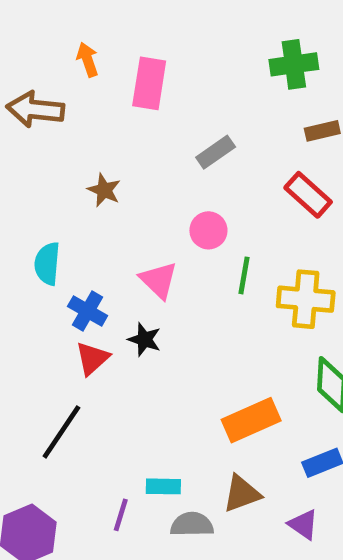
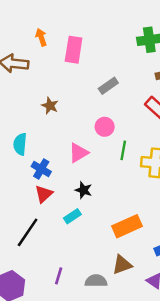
pink triangle: (159, 280) -> (79, 153), turned 45
black star: (144, 339) -> (83, 190), moved
cyan rectangle: (163, 486) -> (72, 216), moved, turned -35

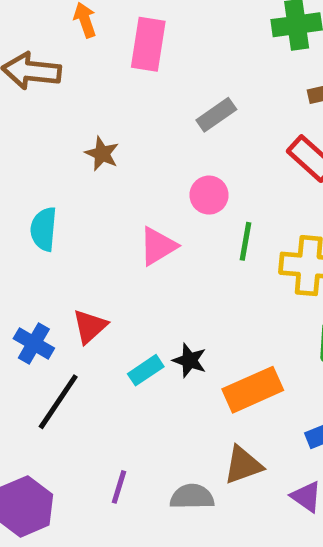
blue cross: (41, 169) -> (34, 343), moved
black star: (83, 190) -> (190, 360), moved

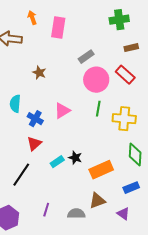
pink circle: (209, 195) -> (96, 80), moved, size x1.6
blue cross: (34, 343) -> (35, 119), moved

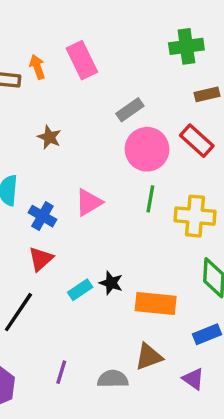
orange arrow: (32, 18) -> (37, 67), moved
pink rectangle: (58, 28) -> (82, 60), turned -35
orange rectangle: (101, 170) -> (156, 303), turned 30

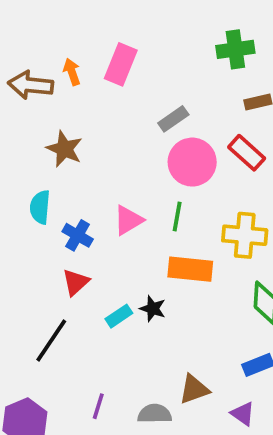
pink rectangle: (82, 60) -> (121, 64), turned 48
brown star: (49, 137) -> (64, 149), moved, size x1.4
green line: (150, 199) -> (177, 217), moved
orange rectangle: (156, 303) -> (190, 269), moved

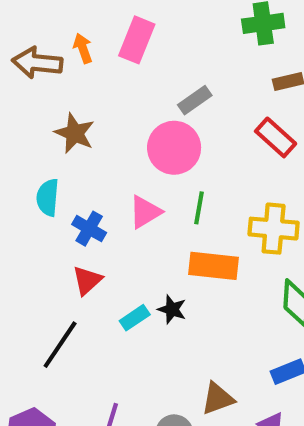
pink circle: (192, 162) -> (174, 148), moved

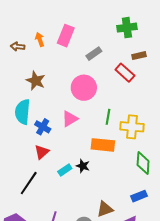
brown arrow: (37, 63) -> (18, 47), size x0.6
gray rectangle: (195, 100) -> (94, 54), moved
red rectangle: (276, 137) -> (125, 73), moved
cyan semicircle: (48, 197) -> (23, 112), size x1.4
green line: (199, 208) -> (108, 117), moved

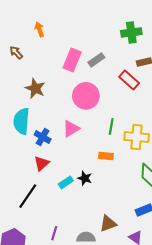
pink rectangle: (66, 36) -> (72, 60), moved
orange arrow: (40, 40) -> (39, 29), moved
brown arrow: (18, 47) -> (16, 53), turned 40
orange rectangle: (103, 145) -> (106, 156), size x0.6

